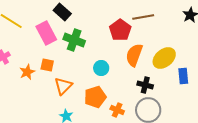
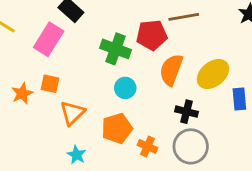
red pentagon: (120, 30) -> (152, 35), turned 30
pink rectangle: (46, 33) -> (49, 39), turned 60
green cross: (74, 40) -> (115, 49), moved

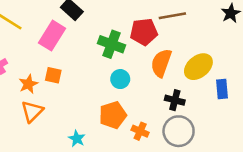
orange triangle: (72, 113) -> (32, 111), moved

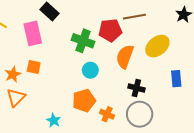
pink rectangle: (52, 36) -> (33, 33), turned -45
yellow ellipse: (198, 67) -> (157, 46), moved

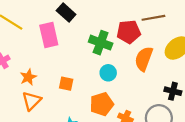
orange square: (34, 67) -> (66, 84), moved
black cross: (136, 88) -> (173, 91), moved

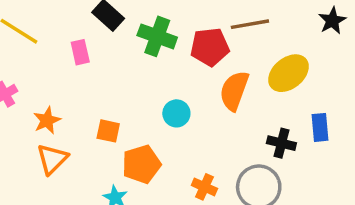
pink rectangle: (49, 35) -> (80, 52), size x0.6
green cross: (101, 43) -> (157, 36), moved
orange pentagon: (102, 104) -> (141, 164), moved

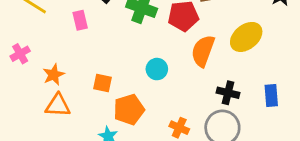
blue rectangle: (320, 127) -> (271, 96), moved
black cross: (281, 143) -> (228, 93), moved
orange triangle: (52, 159) -> (58, 105), turned 48

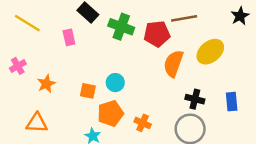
cyan circle: (157, 69) -> (115, 83), moved
orange triangle: (58, 105) -> (37, 123), moved
orange cross: (179, 128) -> (143, 123), moved

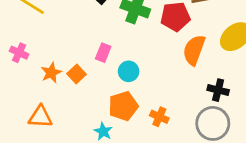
pink rectangle: (69, 37) -> (103, 53), moved, turned 35
pink cross: (18, 66) -> (19, 53), turned -35
orange square: (88, 91) -> (76, 74), moved, turned 35

